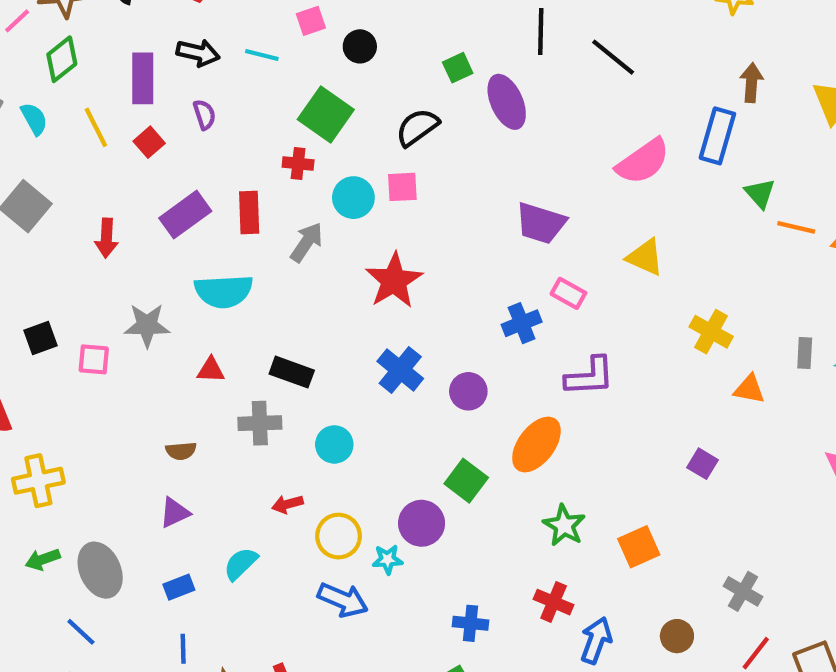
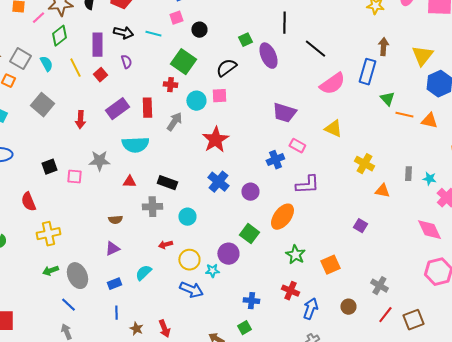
black line: (613, 57) -> (315, 49), moved

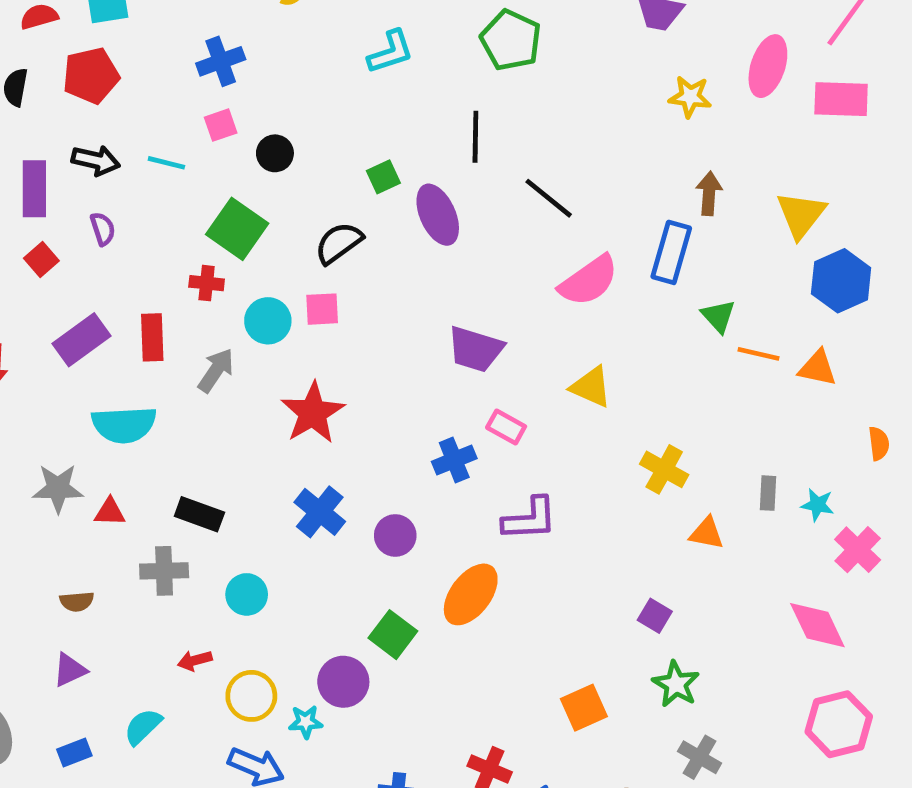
gray star: (99, 161) -> (58, 488), moved
green star: (295, 255) -> (676, 684), moved

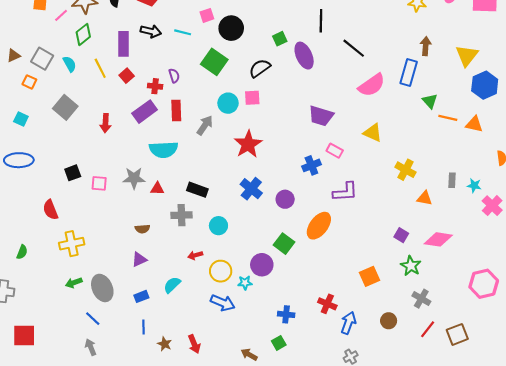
black circle: (275, 153) -> (231, 28), size x1.5
purple semicircle: (103, 229) -> (174, 76), moved
red cross: (207, 283) -> (155, 86), moved
pink diamond: (817, 625) -> (438, 239), moved, turned -56

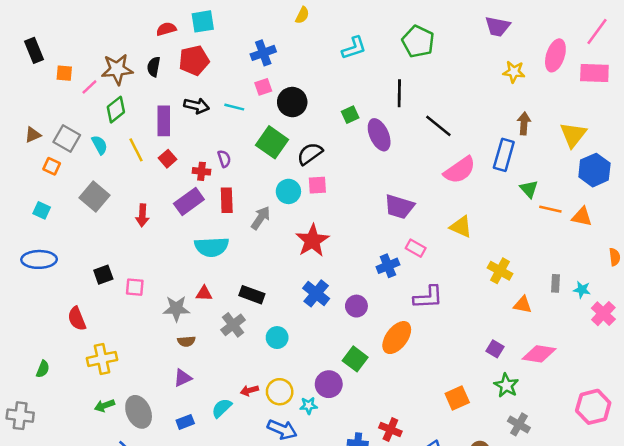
black semicircle: (260, 68) -> (310, 154), moved
gray star: (134, 178) -> (176, 309), moved
gray cross: (182, 215) -> (233, 325), turned -36
red arrow: (195, 255) -> (249, 390), moved
red cross: (327, 304) -> (390, 429), moved

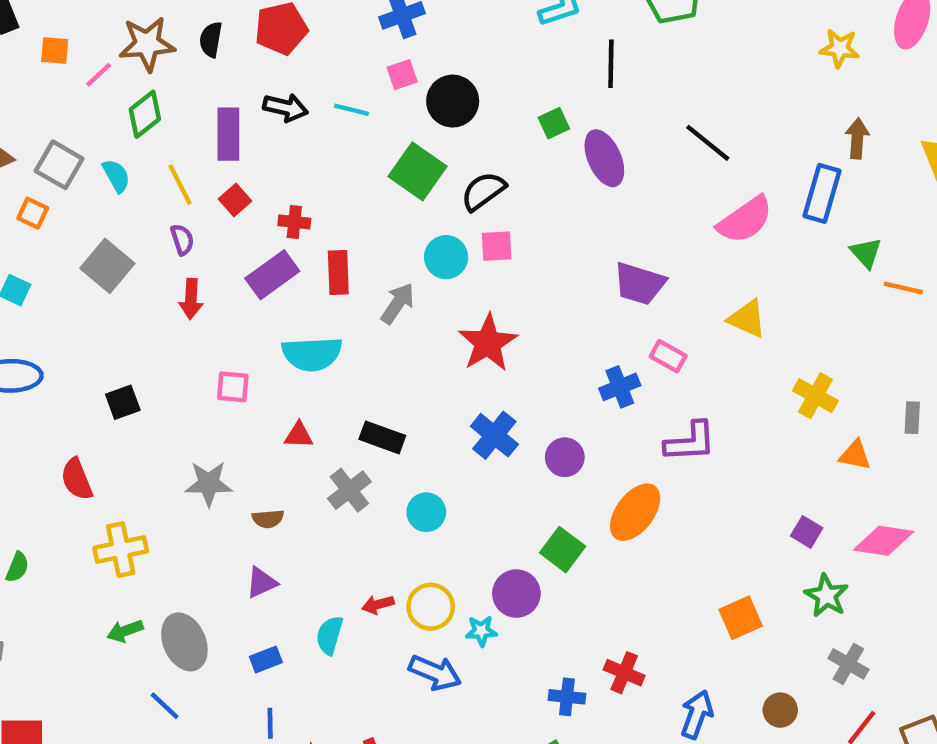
black line: (399, 93) -> (611, 64), moved
purple semicircle: (224, 159) -> (182, 240), moved
pink square: (135, 287) -> (233, 387), moved
gray star: (176, 309) -> (209, 484), moved
cyan semicircle: (222, 408) -> (330, 635), turned -30

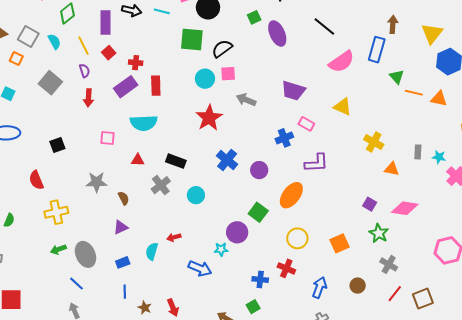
green square: (417, 171) -> (192, 40), turned -30
gray arrow: (398, 303) -> (246, 100), moved, turned -102
red star: (488, 343) -> (209, 118), moved
brown semicircle: (268, 519) -> (124, 198), turned -112
yellow circle: (431, 607) -> (297, 238), moved

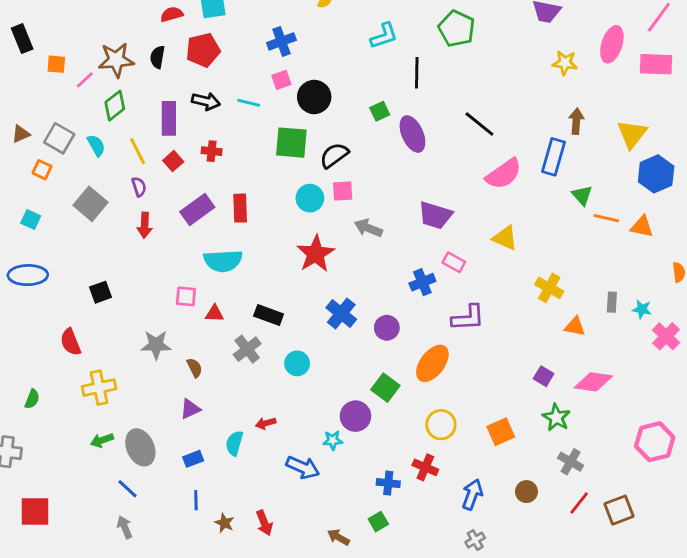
red cross: (136, 63) -> (212, 151), moved
pink square: (108, 138) -> (186, 296), moved

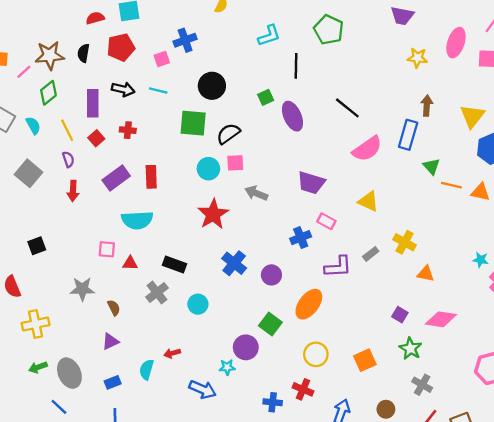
pink square: (281, 80) -> (162, 59), moved
gray rectangle: (612, 302) -> (371, 254), moved, turned 49

